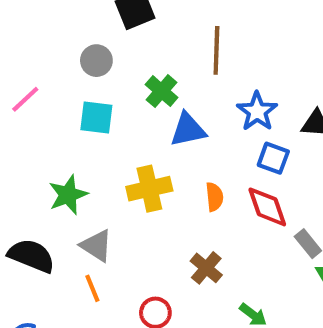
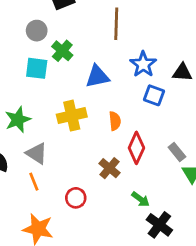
green cross: (162, 91) -> (62, 51), moved
red diamond: (267, 207) -> (136, 148), moved, turned 44

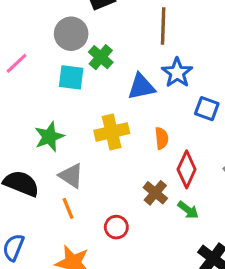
gray circle: (37, 31) -> (71, 34), size x1.4
blue star: (143, 64) -> (177, 73), moved
green arrow: (141, 199) -> (188, 210), moved

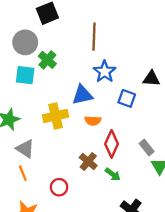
blue triangle: (141, 87) -> (82, 95), moved
orange semicircle: (162, 138) -> (93, 121), turned 98

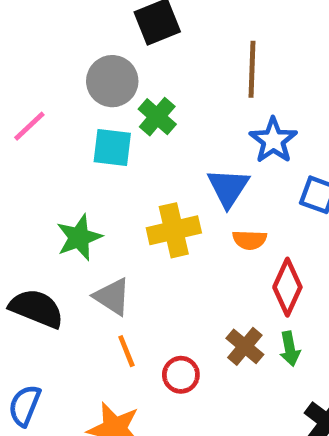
blue triangle: (82, 95) -> (228, 188), turned -45
brown cross: (88, 162) -> (245, 346), moved
orange line: (23, 173) -> (126, 351), moved
green arrow: (113, 174) -> (290, 349), turned 42

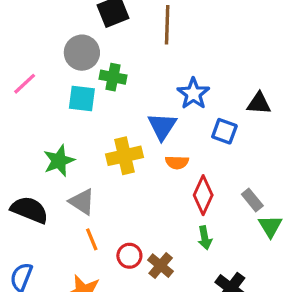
brown line: (252, 69) -> (167, 25), moved
green cross: (157, 117) -> (113, 77), turned -30
brown cross: (245, 346) -> (161, 266), moved

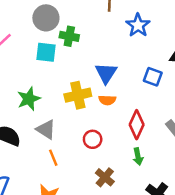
blue star: (193, 94) -> (138, 25), moved
orange semicircle: (177, 162) -> (107, 100), moved
red circle: (129, 256) -> (93, 139), moved

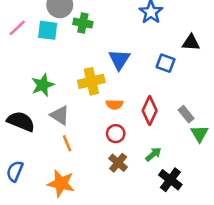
cyan square: (46, 52) -> (48, 30), moved
orange semicircle: (107, 100) -> (114, 104), moved
red circle: (93, 139) -> (116, 134), moved
green arrow: (138, 156) -> (153, 154), moved, turned -119

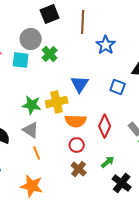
green cross: (83, 23) -> (50, 54), turned 35
green star: (43, 85) -> (32, 105), moved, turned 30
orange semicircle: (114, 104) -> (76, 121), size x1.5

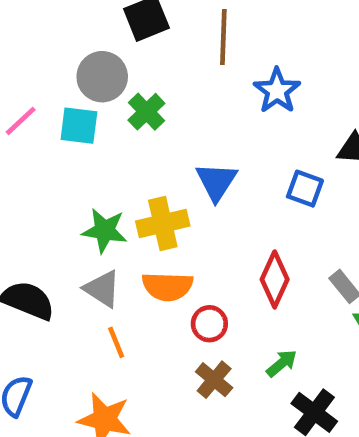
orange semicircle: (76, 121) -> (167, 286), moved

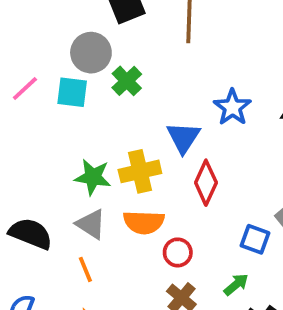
blue star: (277, 91) -> (232, 107), moved
blue square: (305, 189) -> (255, 239), moved
red diamond: (275, 279) -> (206, 183), moved
orange line: (116, 342) -> (85, 269), moved

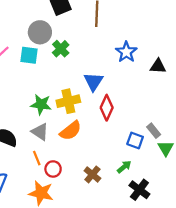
blue star: (232, 107) -> (126, 52), moved
orange semicircle: (144, 222) -> (71, 131), turned -40
red circle: (178, 252) -> (53, 169), moved

